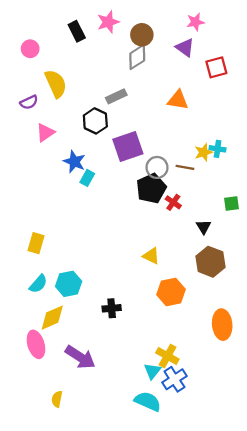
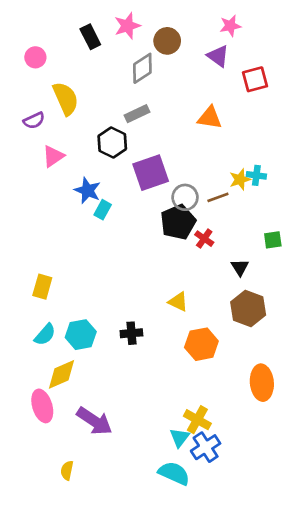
gray diamond: (137, 57) -> (142, 68), moved
brown line: (185, 167) -> (218, 197), turned -30
black cross: (112, 308) -> (131, 333), moved

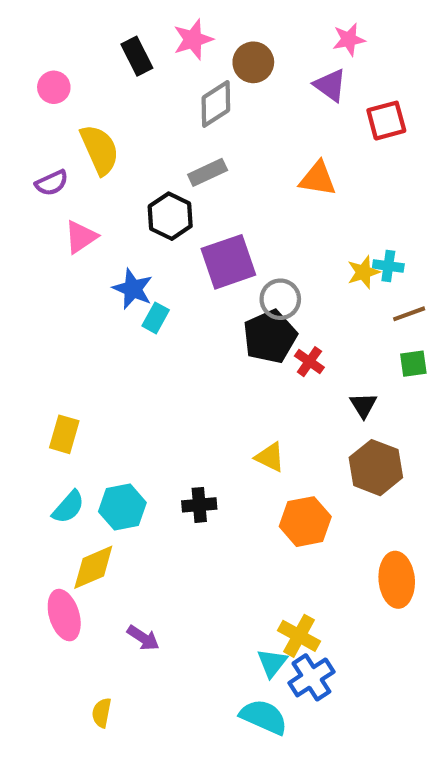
brown line: (218, 197) -> (409, 314), moved
purple arrow: (94, 421) -> (143, 638), size x0.6

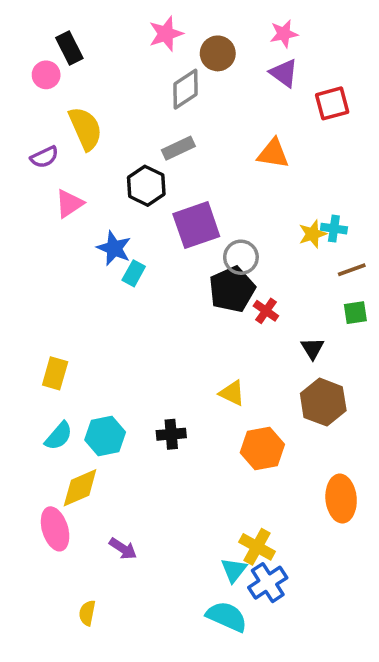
pink star: (349, 39) -> (284, 34), moved
black rectangle: (137, 56) -> (69, 48), moved

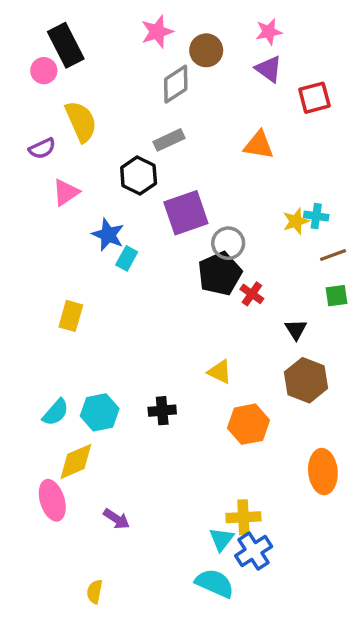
black rectangle: (69, 48) -> (66, 45), size x1.4
yellow rectangle: (55, 373) -> (71, 316), moved
yellow cross: (257, 547) -> (243, 517), turned -32
yellow semicircle: (87, 613) -> (95, 592), moved

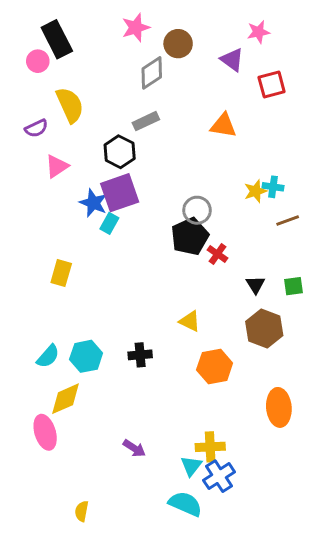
pink star: (269, 32) -> (258, 32), moved
purple square: (186, 213) -> (120, 193), moved
green square: (336, 296) -> (293, 286), moved
purple arrow: (117, 519) -> (134, 448), moved

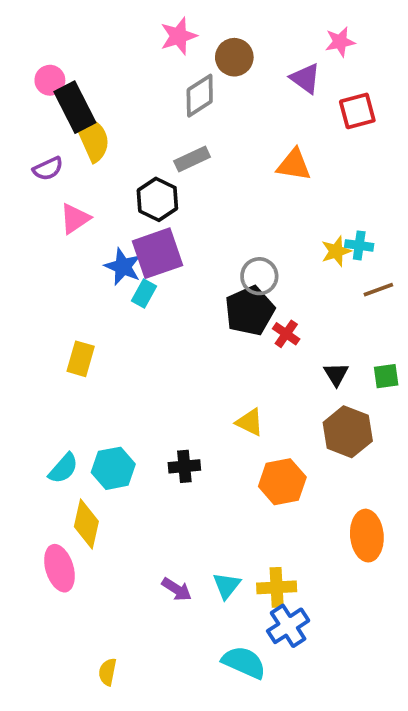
black rectangle: (57, 39) -> (75, 107), moved
yellow diamond: (66, 399) -> (86, 524), turned -54
cyan triangle: (191, 466) -> (227, 585), moved

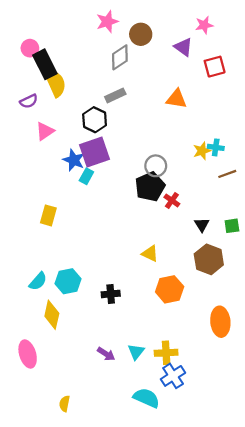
black cross: (184, 466) -> (111, 294), moved
pink ellipse: (59, 568) -> (28, 354), moved

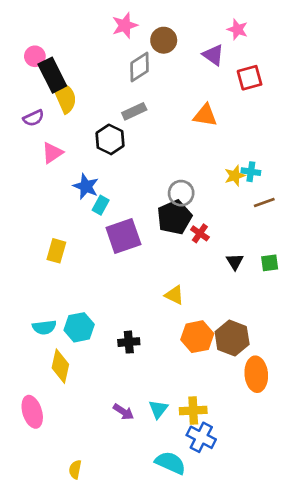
pink star: (204, 25) -> (237, 29), turned 30
purple square: (95, 152) -> (123, 236), moved
brown hexagon: (209, 259) -> (232, 338), moved
cyan semicircle: (38, 281) -> (44, 327), turned 42
blue cross: (173, 376) -> (201, 437), turned -30

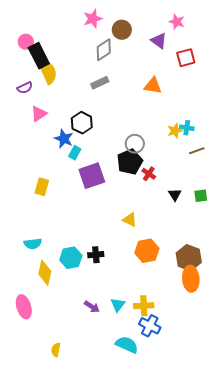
black hexagon: (110, 139) -> (82, 123), moved
cyan hexagon: (79, 327) -> (71, 258), moved
brown hexagon: (232, 338) -> (189, 258), moved

